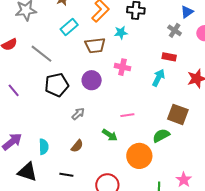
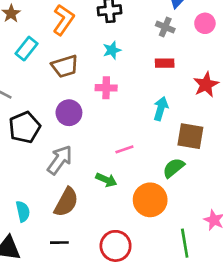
cyan star: (121, 33) -> (112, 50), moved
cyan arrow: (158, 78) -> (161, 109), moved
gray arrow: (78, 114) -> (60, 160), size x1.6
brown semicircle: (77, 146) -> (66, 202), size x1.6

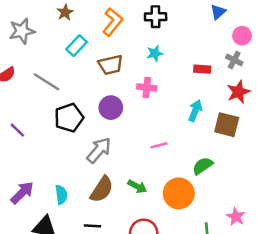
gray cross: (165, 27) -> (234, 60), moved
brown square: (190, 136) -> (227, 125), moved
green arrow: (106, 180) -> (137, 186), moved

